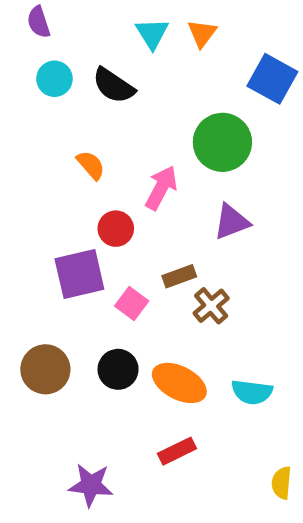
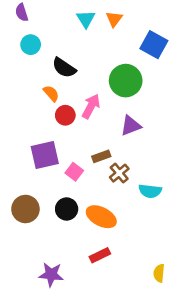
black semicircle: (114, 86) -> (64, 68), moved
red circle: (116, 229) -> (65, 115), moved
cyan semicircle: (252, 392) -> (150, 191), moved

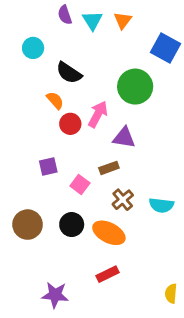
purple semicircle: (22, 13) -> (65, 15), moved
purple triangle: (131, 126) -> (124, 138), moved, turned 30
purple square: (45, 155) -> (48, 167), size x0.6
brown cross: (119, 173) -> (123, 200), moved

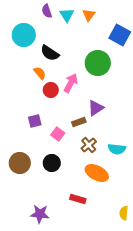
cyan circle: (33, 48) -> (24, 35), size x1.5
purple triangle: (124, 138) -> (96, 108), moved, turned -42
orange ellipse: (109, 233) -> (97, 173), moved
red rectangle: (108, 274) -> (78, 199), turned 42

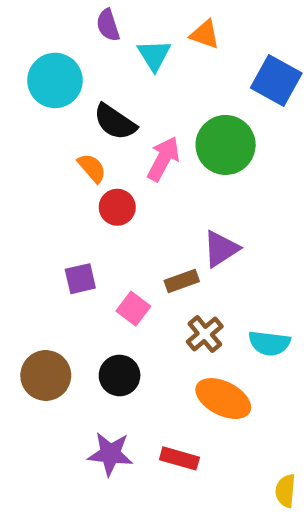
cyan triangle: (67, 15) -> (154, 55), moved
orange triangle: (89, 15) -> (205, 34), turned -48
pink arrow: (71, 83) -> (163, 159), moved
purple star: (40, 214) -> (110, 454), moved

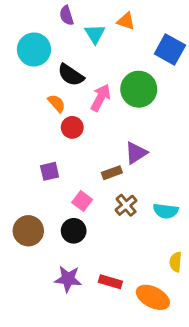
pink square: (133, 309) -> (82, 201), moved
orange ellipse: (223, 399) -> (153, 297), moved
yellow semicircle: (285, 491) -> (176, 262), moved

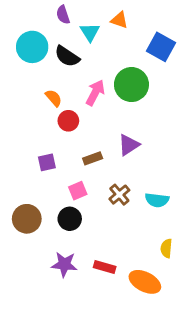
black semicircle: (71, 75) -> (67, 56), moved
brown rectangle: (112, 173) -> (93, 158), moved
pink square: (82, 201) -> (78, 191), turned 30

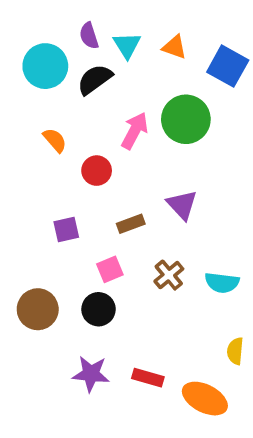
purple semicircle: (63, 15) -> (89, 36), moved
orange triangle: (119, 20) -> (174, 47), moved
black semicircle: (67, 56) -> (95, 79), turned 110
orange semicircle: (54, 98) -> (55, 140), moved
purple triangle: (129, 145) -> (182, 205), turned -40

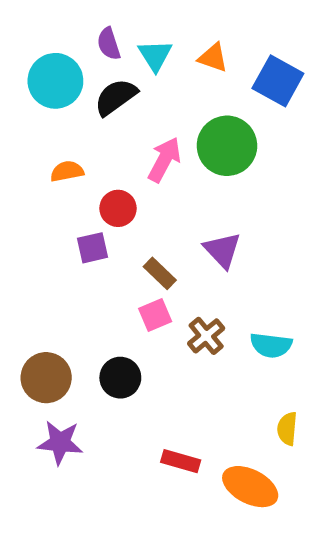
orange semicircle: (55, 140) -> (67, 171), turned -60
brown rectangle: (131, 224) -> (160, 273), turned 64
purple square: (66, 229) -> (93, 248), moved
pink square: (110, 269) -> (155, 315), moved
purple star: (91, 374) -> (60, 443), moved

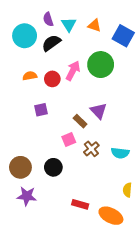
red circle: (118, 208) -> (52, 79), moved
brown rectangle: (160, 273) -> (80, 121), moved

